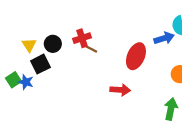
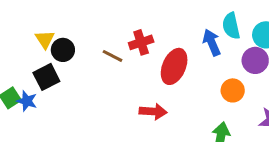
red cross: (82, 38) -> (141, 42), moved
blue arrow: (164, 38) -> (212, 42), turned -96
yellow triangle: (29, 45) -> (45, 39), moved

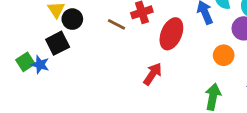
red arrow: (153, 112) -> (153, 74), turned -60

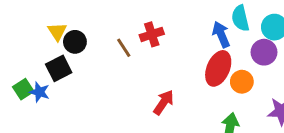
brown line: (116, 24) -> (124, 48), turned 30
red ellipse: (171, 34) -> (218, 68), moved

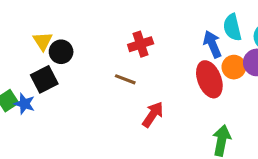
brown line: (124, 48) -> (125, 79), moved, turned -36
red ellipse: (218, 68) -> (209, 79), turned -44
orange circle: (242, 82) -> (234, 67), moved

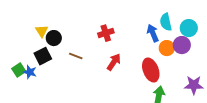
brown line: (125, 79) -> (76, 56), moved
red ellipse: (209, 79) -> (151, 70), moved
red arrow: (153, 114) -> (114, 62), moved

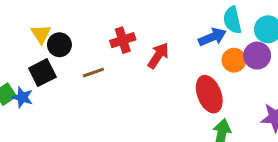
red cross: (106, 33) -> (123, 40), moved
blue arrow: (153, 33) -> (212, 37), turned 90
brown line: (76, 56) -> (93, 73), turned -40
red arrow: (114, 62) -> (158, 56), moved

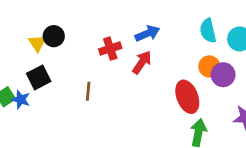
blue arrow: (212, 37) -> (147, 33), moved
black circle: (59, 45) -> (54, 36), moved
purple circle: (257, 56) -> (223, 75), moved
brown line: (93, 73) -> (88, 91), moved, turned -66

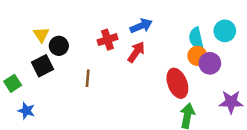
cyan semicircle: (208, 31) -> (196, 38), moved
black circle: (54, 36) -> (59, 46), moved
blue star: (21, 100) -> (26, 111), moved

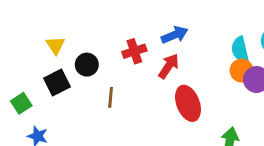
black circle: (59, 46) -> (87, 65), moved
red ellipse: (177, 83) -> (188, 103), moved

